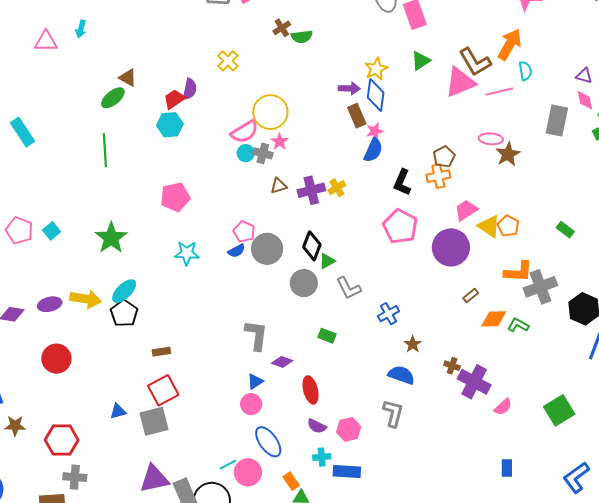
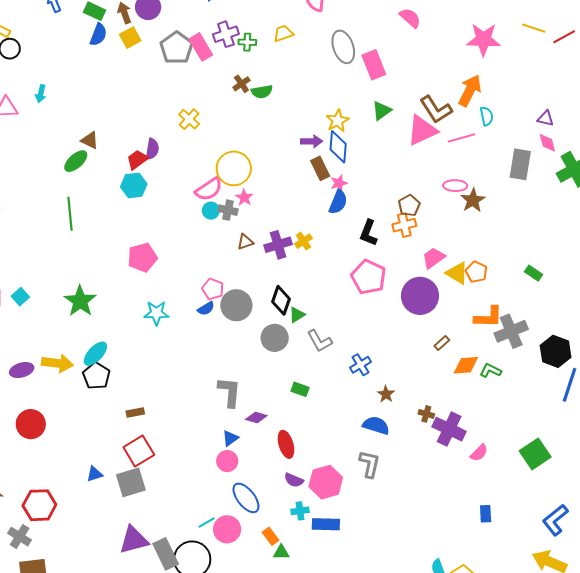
pink hexagon: (349, 429) -> (326, 482), size x1.4
gray cross: (75, 477) -> (20, 537), moved, turned 30

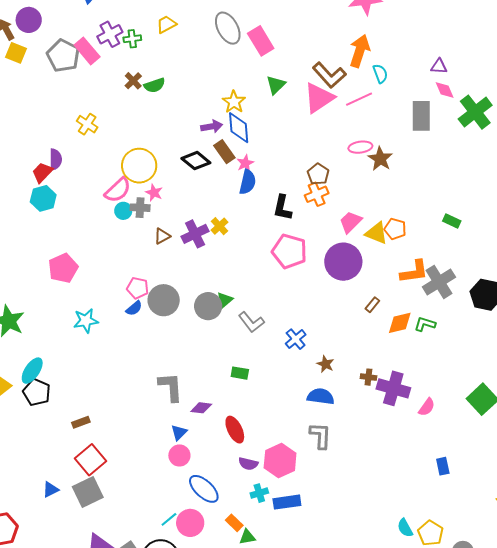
yellow square: (130, 38) -> (16, 53), turned -30
black diamond: (281, 300) -> (196, 161), moved, turned -60
gray circle: (275, 338) -> (208, 306), moved

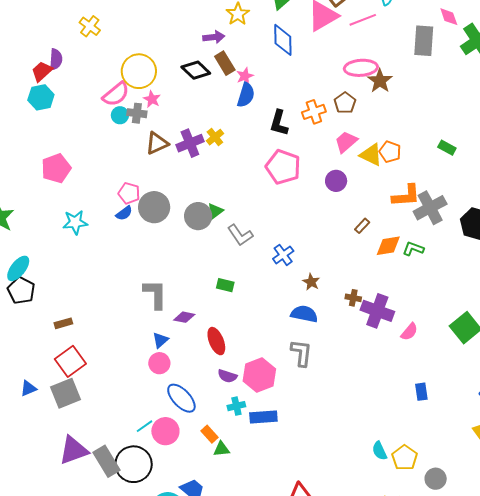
blue diamond: (239, 128) -> (283, 40), moved
pink ellipse: (360, 147) -> (361, 68), size x1.4
brown pentagon: (318, 174) -> (345, 103), moved
brown triangle: (162, 236) -> (157, 143), size x1.4
purple circle: (343, 262) -> (336, 181), size x0.6

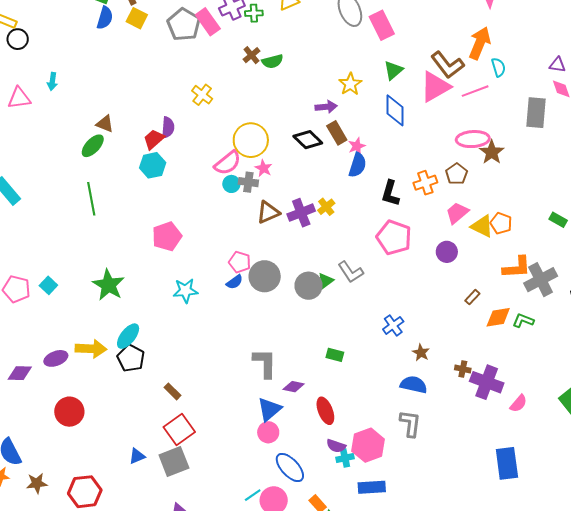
gray L-shape: (240, 235) -> (351, 272), moved
brown rectangle: (63, 323) -> (173, 391), turned 60
blue triangle: (160, 340) -> (269, 409), size x1.5
blue rectangle: (421, 392) -> (507, 463), moved, size x1.8
cyan cross: (236, 406) -> (345, 458), moved

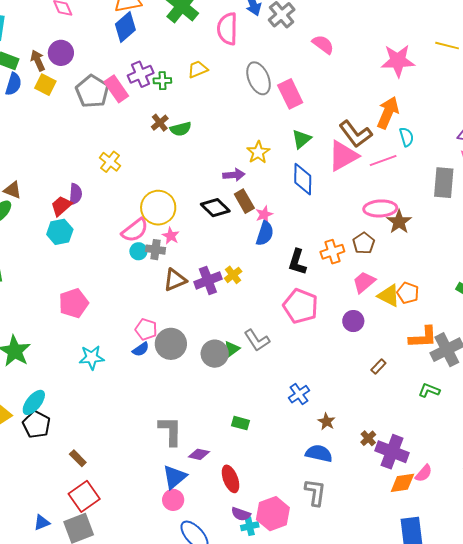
orange diamond: (498, 317) -> (402, 483), moved
brown cross: (463, 369) -> (368, 438), turned 35

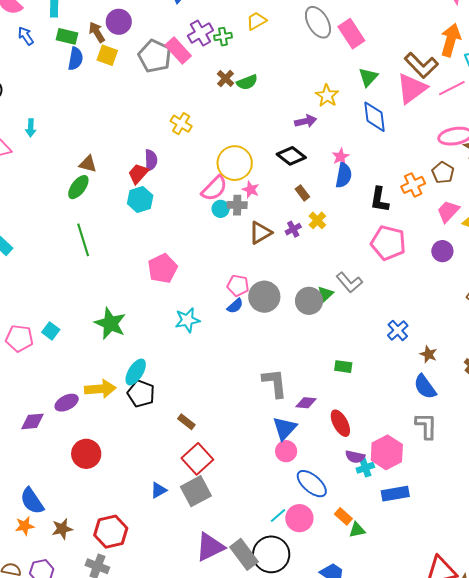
brown rectangle: (244, 201) -> (302, 193), moved, size x0.7
purple cross: (208, 280) -> (293, 229), size x0.6
blue semicircle: (319, 453) -> (425, 387), turned -132

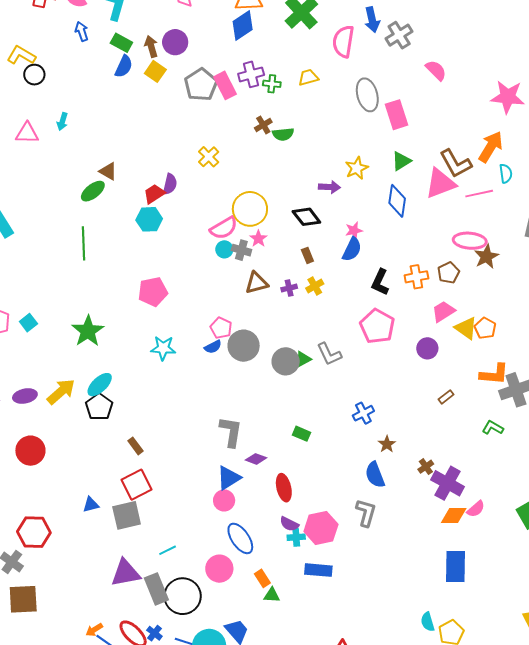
yellow arrow: (100, 389) -> (61, 392), turned -52
cyan line: (278, 515) -> (168, 550), moved

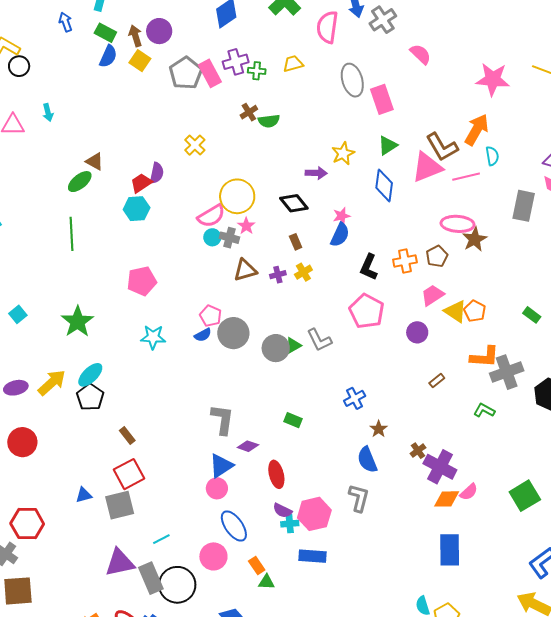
cyan arrow: (62, 121) -> (48, 113), turned -30

